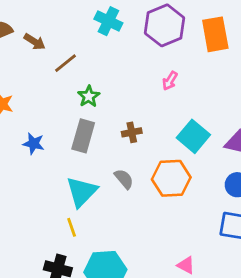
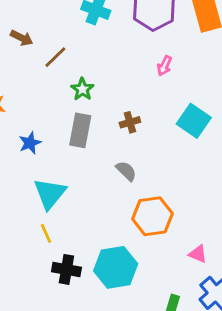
blue star: (34, 144) -> (30, 143), turned -30
orange hexagon: (171, 178) -> (152, 216), moved
cyan triangle: (82, 192) -> (50, 194), moved
yellow line: (72, 227) -> (46, 233), moved

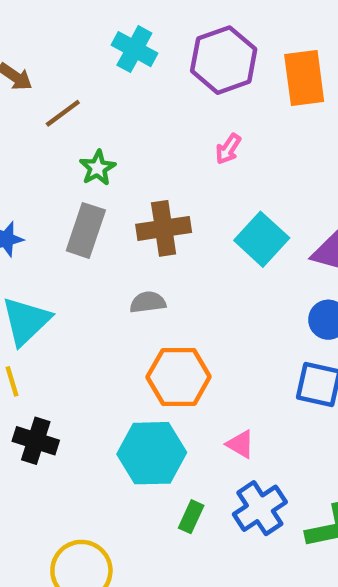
brown cross: (130, 122) -> (164, 228), size x1.6
gray semicircle: (126, 171) -> (148, 302), turned -60
cyan hexagon: (116, 267) -> (152, 453), moved

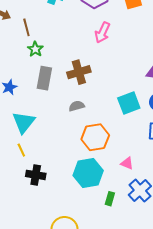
brown line: (63, 113) -> (26, 27), turned -60
pink arrow: (228, 149) -> (102, 33), size x1.5
green star: (98, 168) -> (35, 49), moved
cyan square: (262, 239) -> (129, 103), moved, turned 35

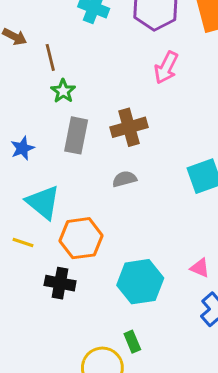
cyan triangle: (24, 122) -> (43, 202), turned -30
orange hexagon: (95, 137) -> (81, 238), moved
yellow line: (21, 150) -> (23, 242), moved, turned -48
green rectangle: (110, 199) -> (132, 342), moved, turned -40

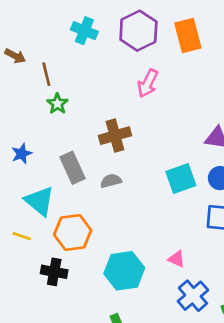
gray rectangle: (76, 135) -> (72, 168), moved, turned -36

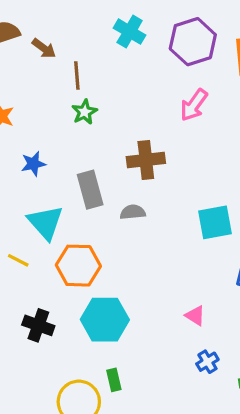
cyan hexagon: (124, 271) -> (105, 320), moved
black cross: (54, 272) -> (38, 325), moved
blue cross: (193, 296) -> (207, 362), size x0.6

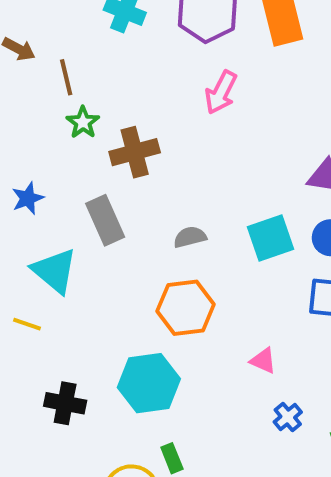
brown cross: (146, 160) -> (135, 152), moved
gray semicircle: (133, 212) -> (190, 237), moved
orange hexagon: (78, 266) -> (186, 308), moved

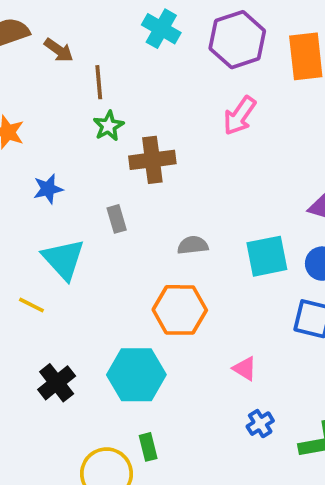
gray rectangle: (105, 220) -> (117, 219), size x0.6
black cross: (65, 403) -> (57, 383), turned 33

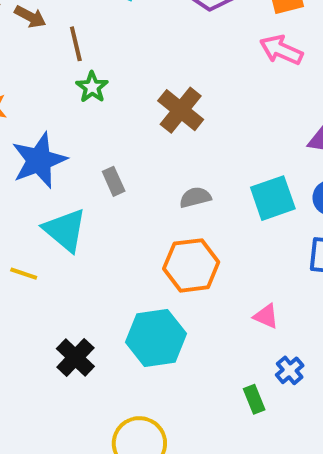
pink arrow: (240, 116) -> (281, 50), moved, turned 87
brown cross: (152, 160) -> (181, 110), moved, turned -36
blue star: (48, 189) -> (39, 160), size x1.8
yellow line: (31, 305) -> (24, 274), moved
green rectangle: (148, 447) -> (254, 399), moved

